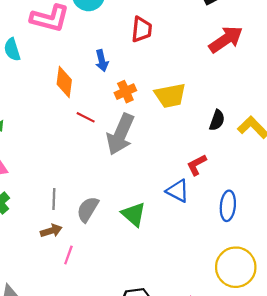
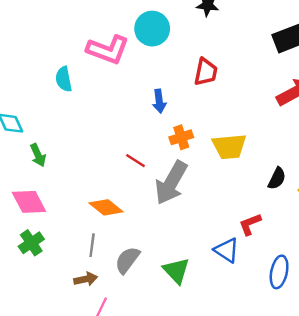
orange diamond: (64, 82) -> (106, 207), moved, turned -64

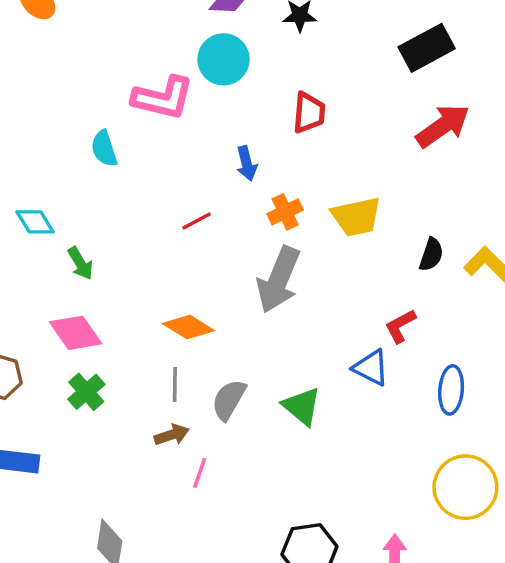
red line: (135, 161) -> (197, 221), moved, turned -54

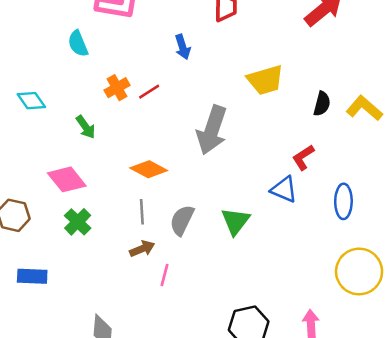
orange cross: (285, 212) -> (117, 88), moved
green arrow: (80, 263) -> (86, 127), moved
green triangle: (302, 406) -> (235, 221), turned 32

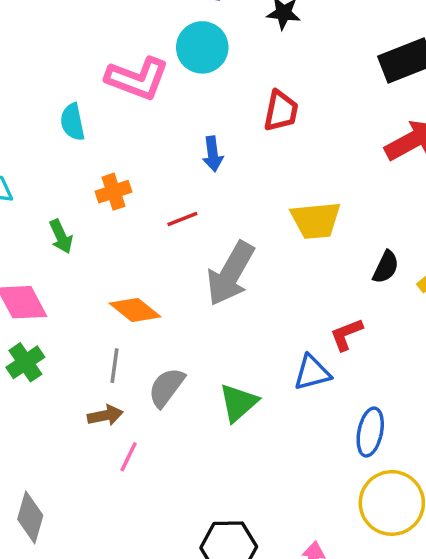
red line: (149, 92) -> (182, 219), moved
blue triangle: (284, 189) -> (312, 373), turned -48
blue ellipse: (343, 201) -> (370, 432), moved

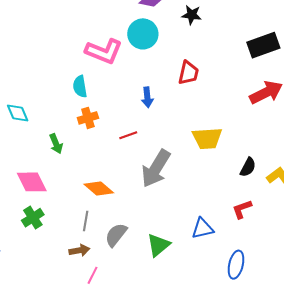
cyan semicircle: (72, 122) -> (80, 87), moved
red L-shape: (346, 334) -> (242, 209), moved

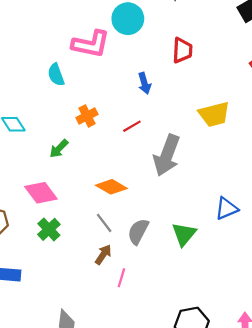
cyan semicircle: (80, 87) -> (56, 75), moved
green arrow: (56, 144) -> (59, 149), turned 78
gray line: (86, 221) -> (104, 223), turned -36
brown arrow: (79, 250) -> (103, 255), turned -36

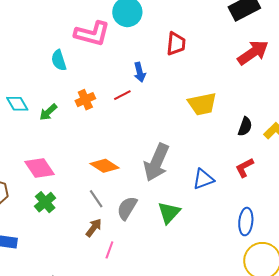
red line: (132, 126) -> (122, 95), moved
green arrow: (59, 149) -> (48, 112), moved
gray arrow: (167, 155) -> (157, 162), moved
blue triangle: (226, 208) -> (203, 179), moved

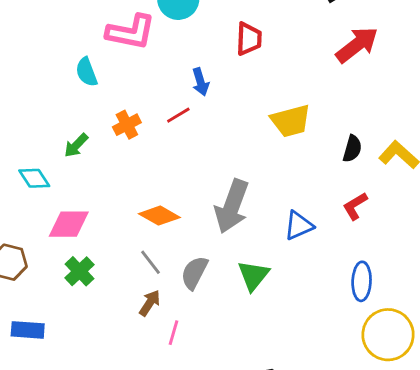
cyan diamond: (17, 104) -> (34, 178), moved
pink diamond: (39, 168) -> (69, 224), turned -52

